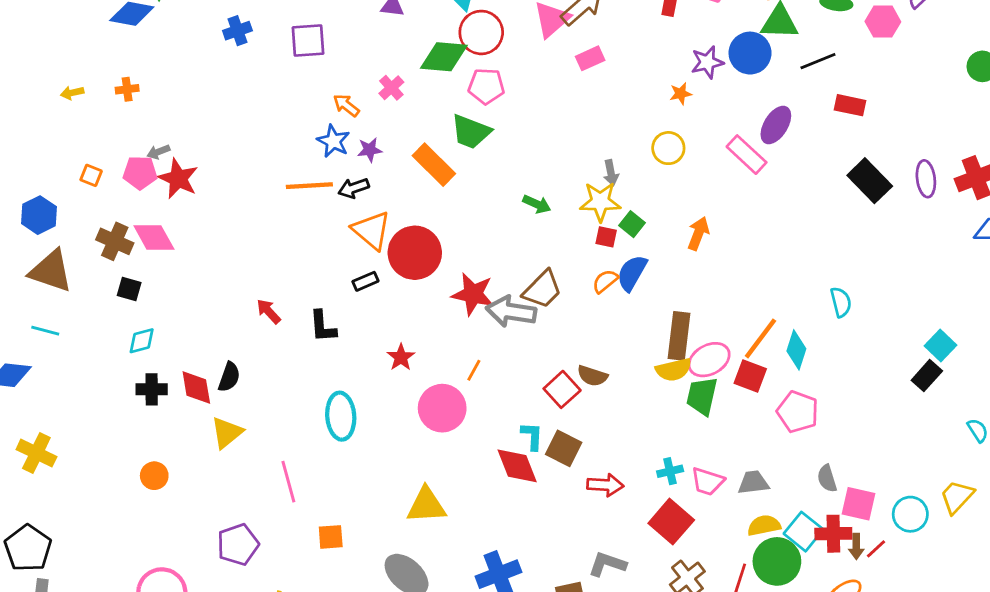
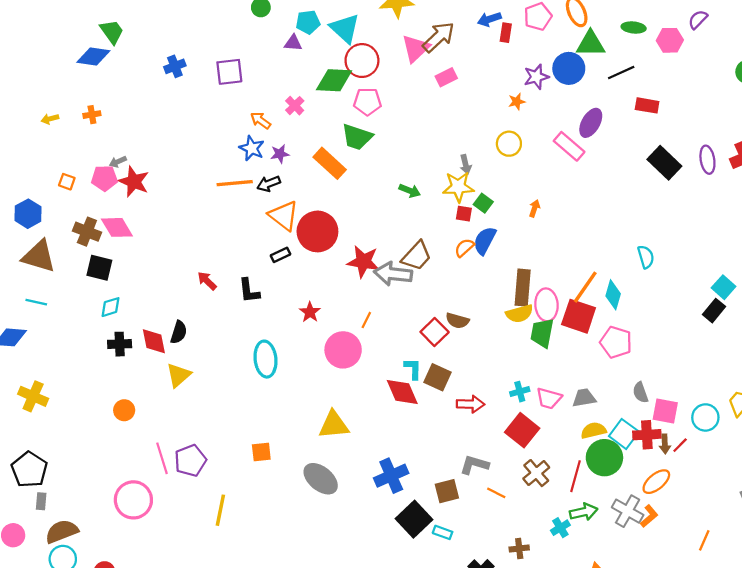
orange arrow: (698, 233) -> (534, 208), size x0.7
black square: (129, 289) -> (99, 268), size x1.4
pink ellipse: (709, 360) -> (546, 305), turned -64
red square: (750, 376) -> (579, 316), size x1.4
pink line: (288, 482) -> (162, 458), moved

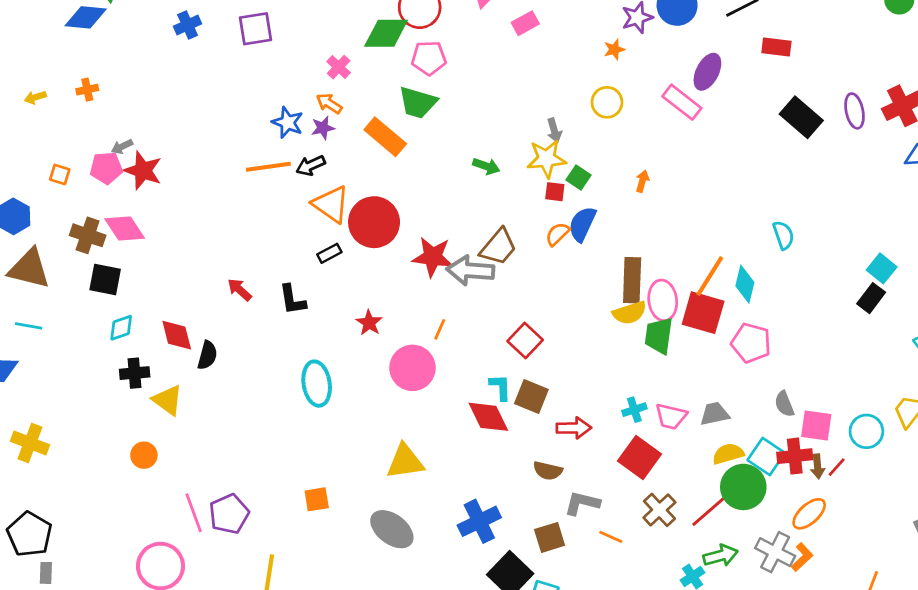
orange arrow: (261, 120) -> (329, 103), moved
brown semicircle: (457, 321) -> (548, 471), moved
red diamond: (154, 341) -> (177, 335), moved
yellow triangle: (179, 375) -> (168, 400), moved, turned -40
red line: (576, 476) -> (708, 512), turned 36

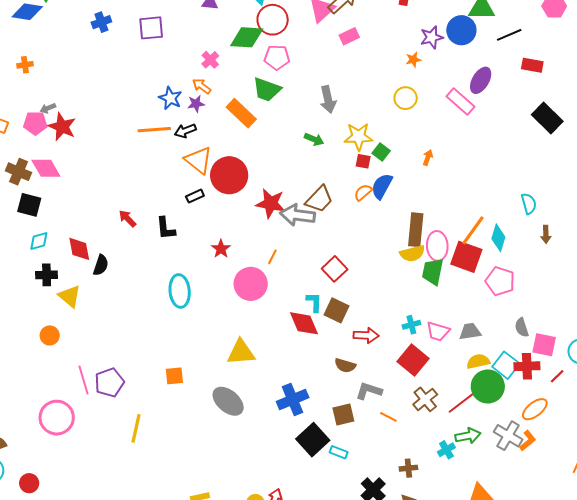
gray arrow: (554, 130) -> (328, 100), moved, size x1.5
brown arrow: (818, 466) -> (546, 234), moved

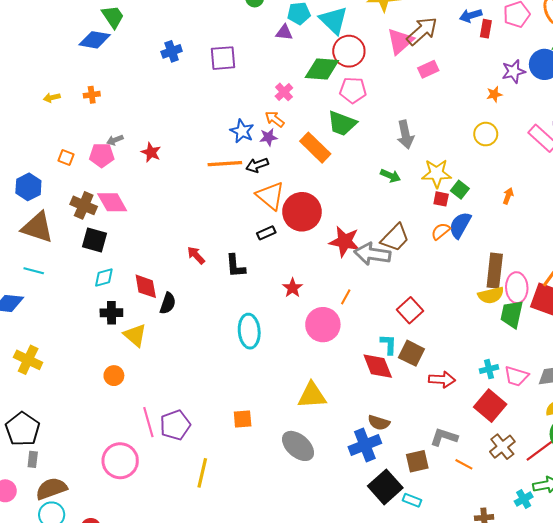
red star: (62, 127) -> (151, 152), moved, size x0.7
brown semicircle: (345, 365) -> (379, 423), moved

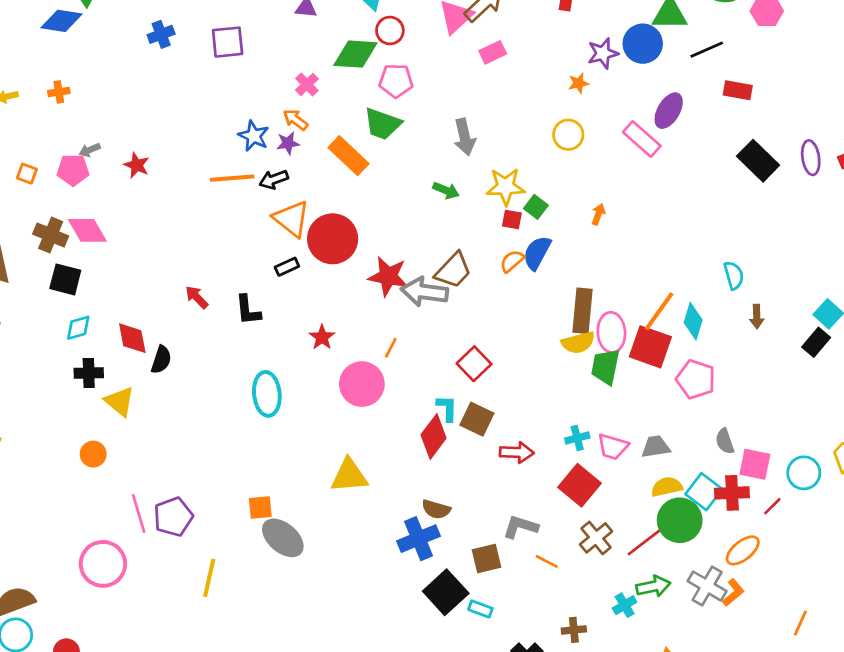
red circle: (349, 51) -> (390, 30), size x0.7
red diamond: (378, 366) -> (434, 437), turned 60
gray ellipse: (298, 446) -> (283, 538), moved

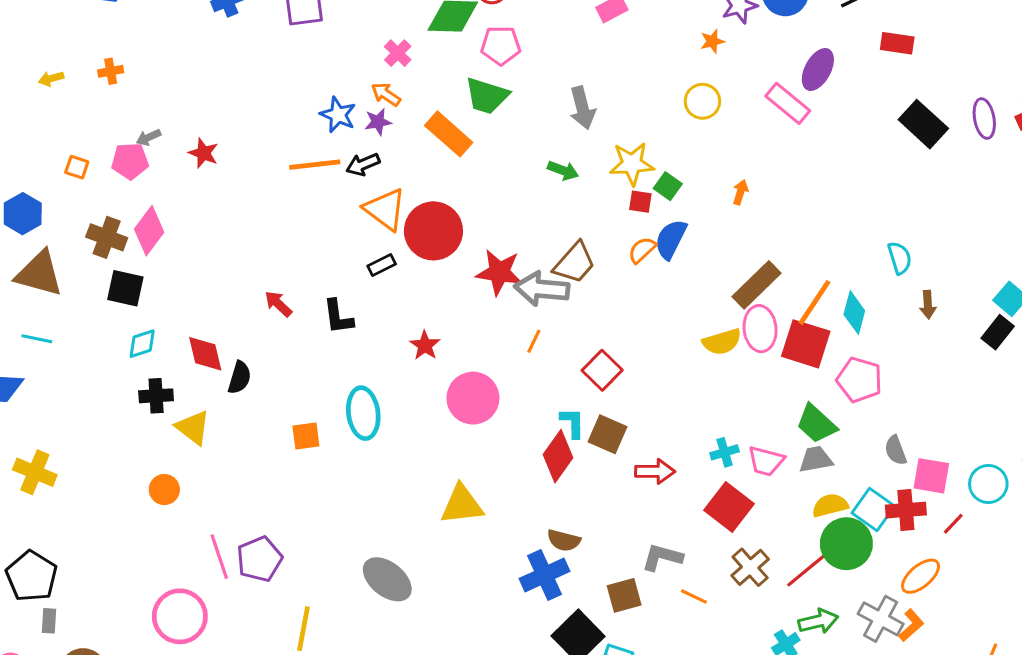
pink diamond: (87, 230) -> (149, 231), turned 69
brown rectangle: (583, 311) -> (757, 285), moved, turned 42
orange line: (391, 348) -> (534, 341), moved
green trapezoid: (605, 367) -> (816, 424), moved, turned -57
orange square: (260, 508) -> (306, 436), moved

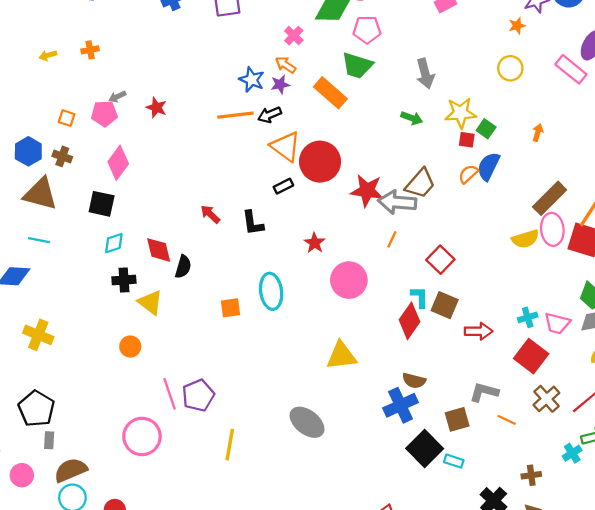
brown cross: (107, 237) -> (62, 156), moved, size x0.7
gray ellipse: (387, 579) -> (307, 422), moved

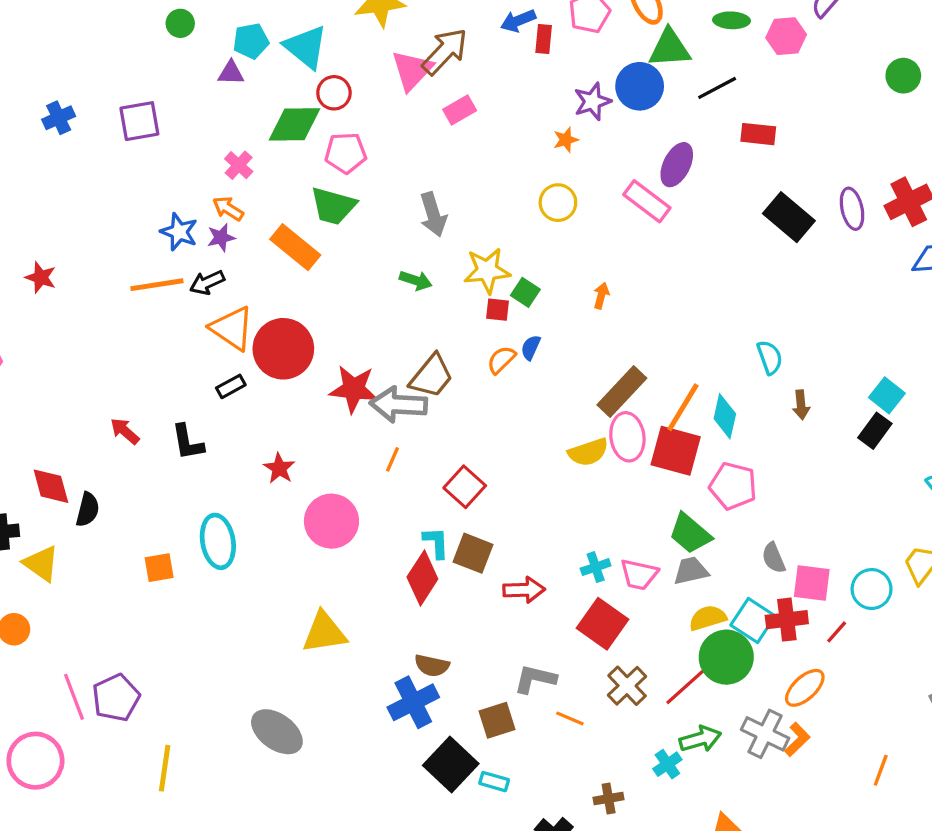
blue semicircle: (488, 166) -> (531, 347), size x0.6

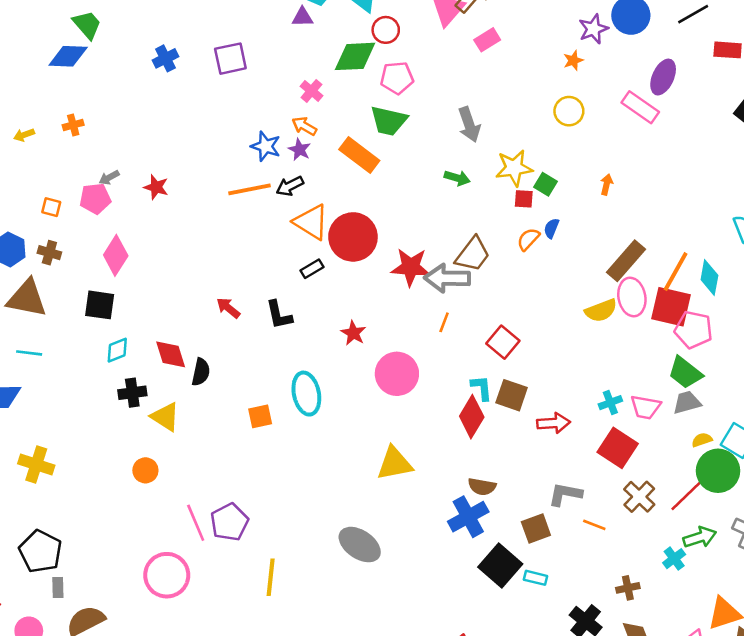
purple star: (221, 238) -> (300, 150), turned -30
pink pentagon: (733, 486) -> (693, 330), moved
yellow semicircle: (708, 618) -> (702, 440), size x0.7

